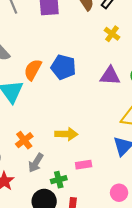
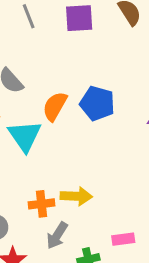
yellow arrow: (66, 134) -> (76, 196), moved
orange cross: (24, 140) -> (42, 204), turned 30

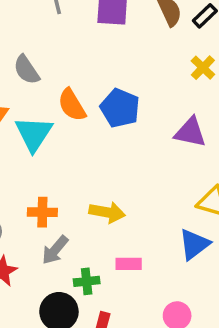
orange semicircle: (55, 106) -> (72, 105), turned -68
yellow arrow: (76, 196) -> (107, 212), moved

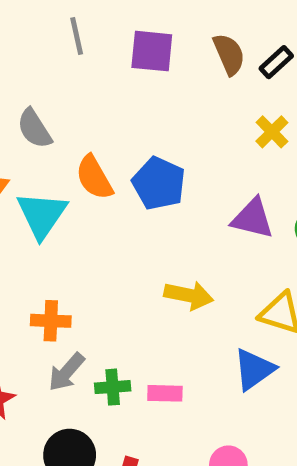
yellow arrow: (107, 212) -> (189, 295), moved
green cross: (87, 281) -> (113, 387), moved

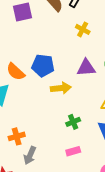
yellow arrow: (189, 295) -> (61, 88), moved
green cross: (113, 387) -> (73, 122), moved

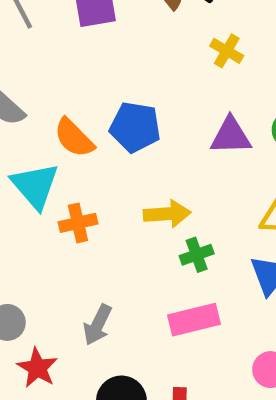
yellow arrow: (61, 88) -> (167, 214), moved
orange cross: (17, 136) -> (78, 223), moved
pink rectangle: (73, 151) -> (194, 320), size x1.5

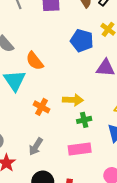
blue pentagon: (135, 127) -> (82, 41), moved
orange cross: (78, 223) -> (41, 107), moved, turned 35

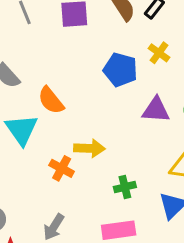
yellow arrow: (73, 100) -> (89, 148), moved

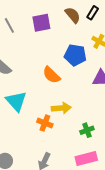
orange semicircle: (51, 100) -> (51, 75), moved

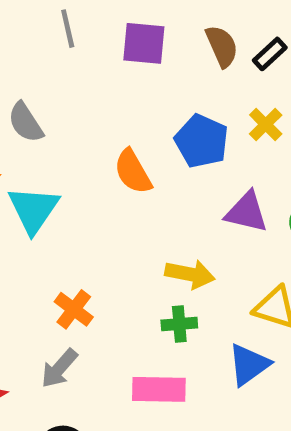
yellow arrow: (61, 108) -> (190, 274), moved
orange cross: (45, 123) -> (74, 309), moved

